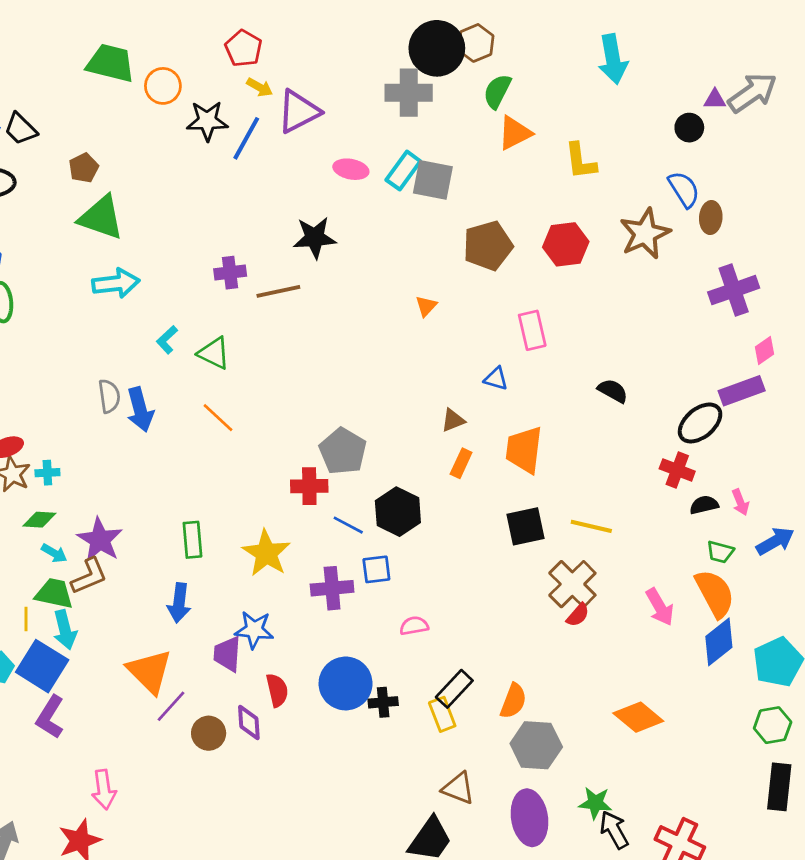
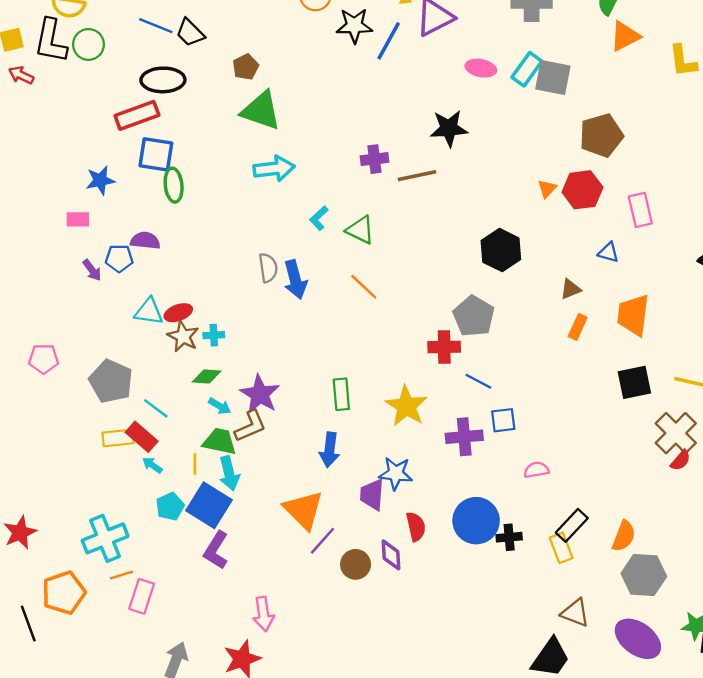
red hexagon: (566, 244) -> (582, 190), moved
black hexagon: (398, 512) -> (501, 250), moved
purple ellipse: (530, 818) -> (638, 639), turned -45

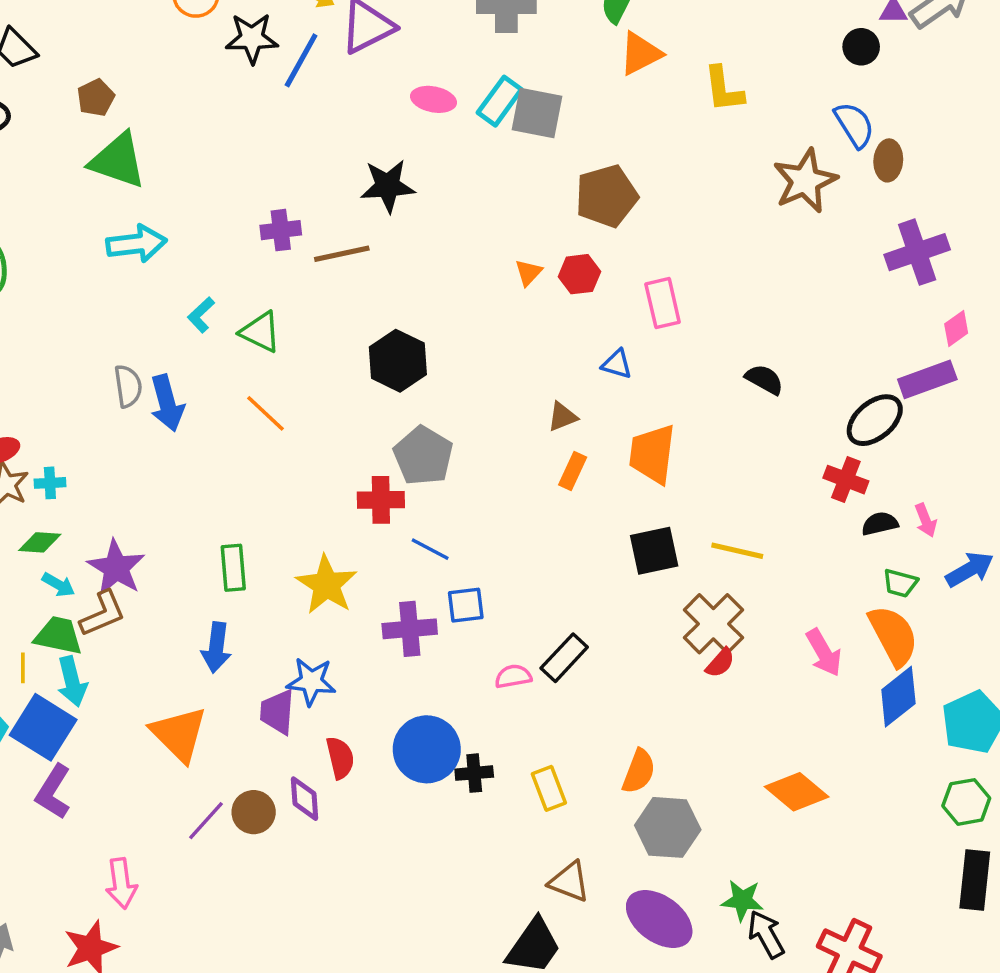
red hexagon: (582, 190) -> (579, 274), size x0.7
black hexagon: (501, 250) -> (398, 361), moved
black rectangle: (572, 525) -> (564, 658), moved
purple line: (322, 541) -> (206, 821), moved

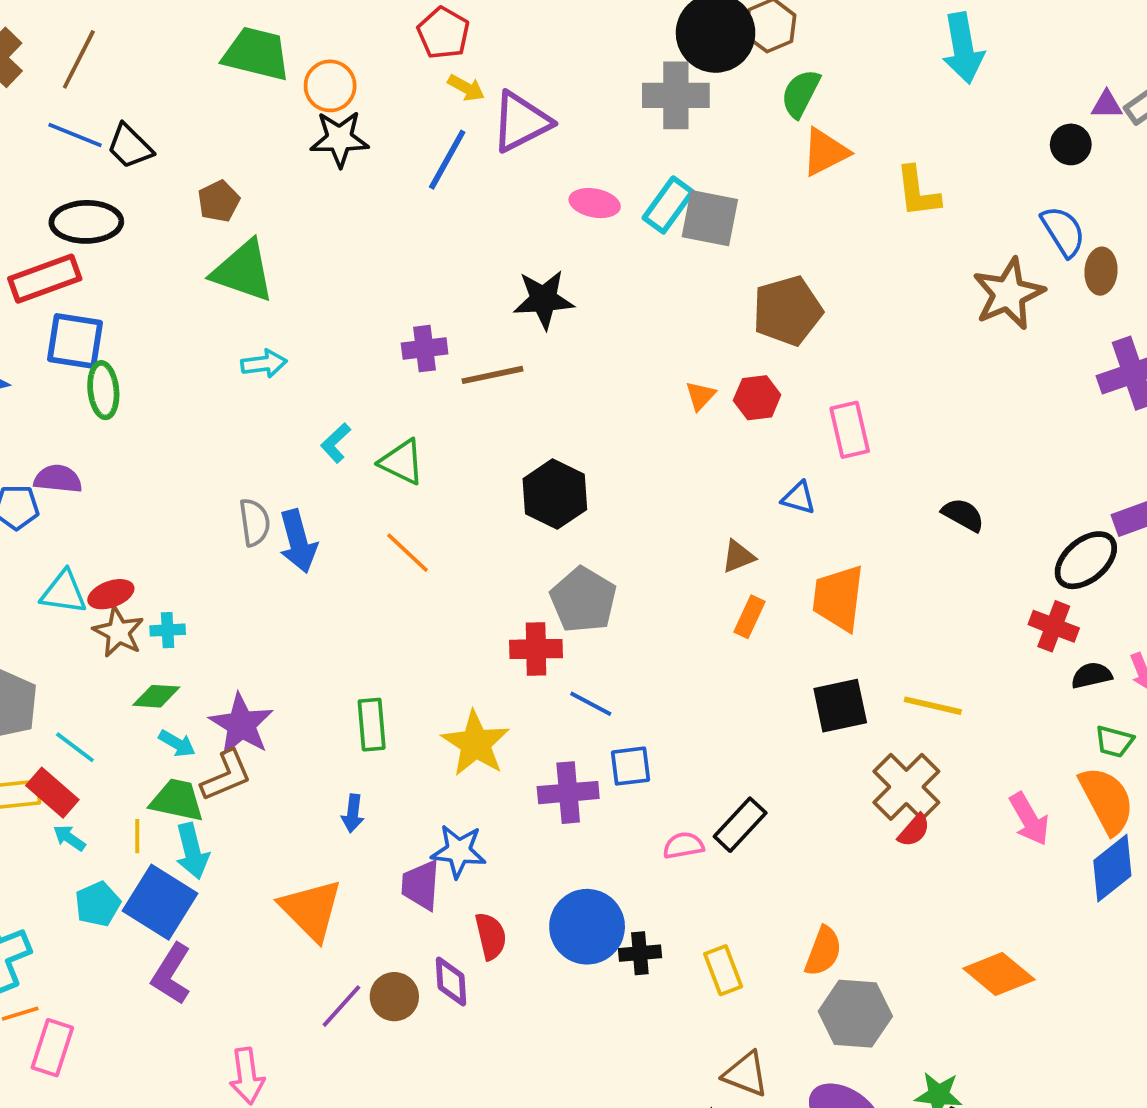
black star: (252, 38) -> (340, 139), moved
cyan arrow: (137, 244) -> (264, 364), size x0.7
blue arrow: (216, 648) -> (353, 813), size x0.7

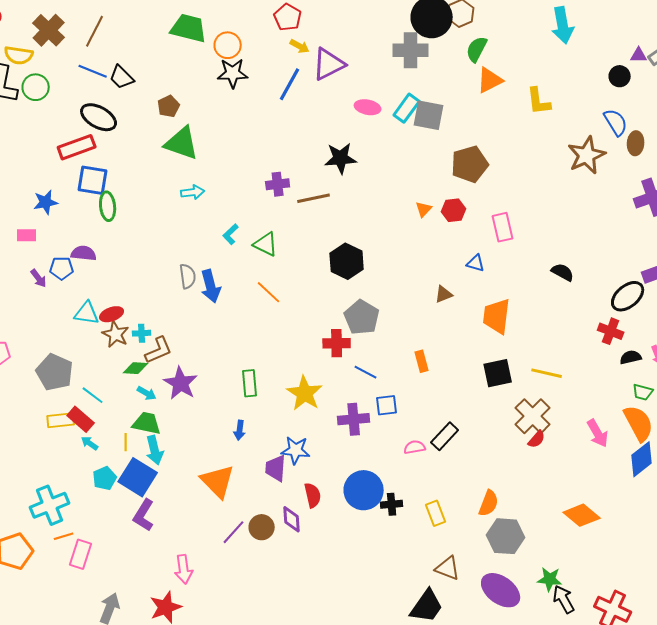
black ellipse: (86, 222) -> (99, 117), turned 30
orange rectangle: (750, 617) -> (422, 361), moved, turned -40
brown L-shape: (226, 776) -> (159, 350), moved

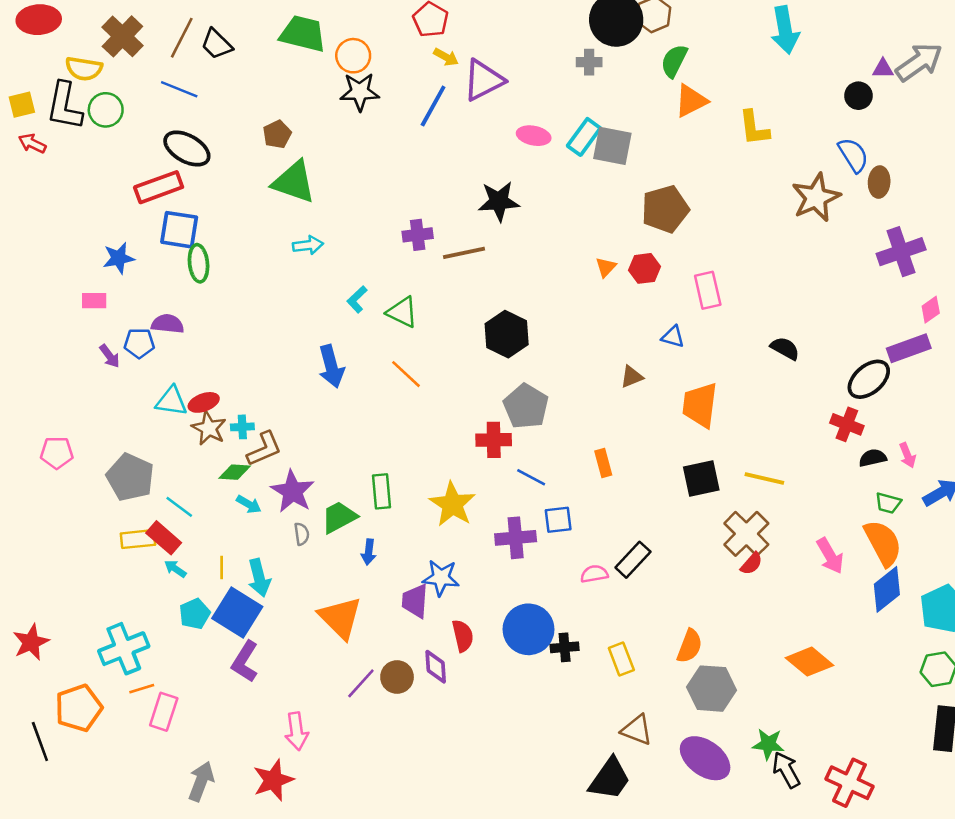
gray cross: (411, 50) -> (589, 62), size x0.6
black trapezoid: (122, 77) -> (217, 44), moved
gray semicircle: (188, 276) -> (302, 534), moved, size x0.7
green trapezoid: (147, 423) -> (339, 517), moved, turned -40

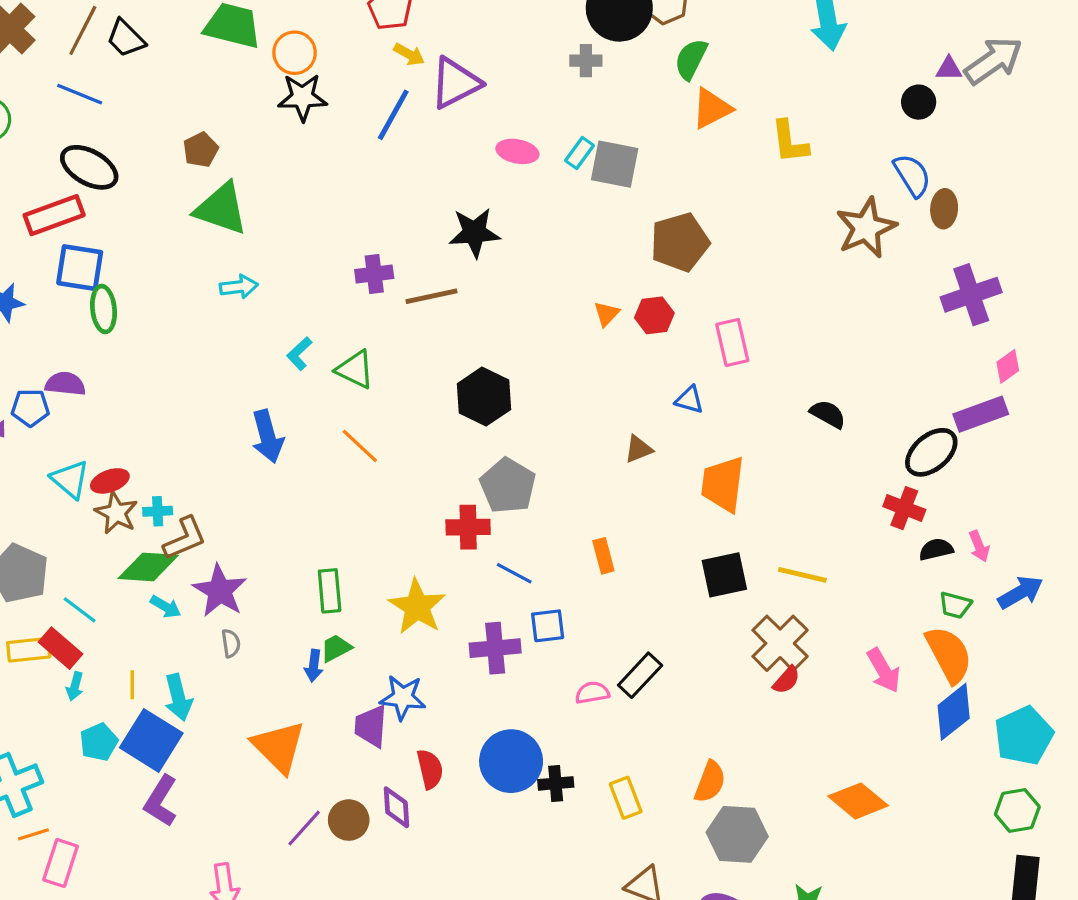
cyan rectangle: (584, 137) -> (580, 153), size x0.7
cyan triangle: (171, 401) -> (70, 479), turned 32
green diamond: (235, 472) -> (148, 567), size x1.5
green trapezoid: (339, 517) -> (336, 648), moved, size x0.7
cyan arrow: (175, 569) -> (75, 686), turned -110

